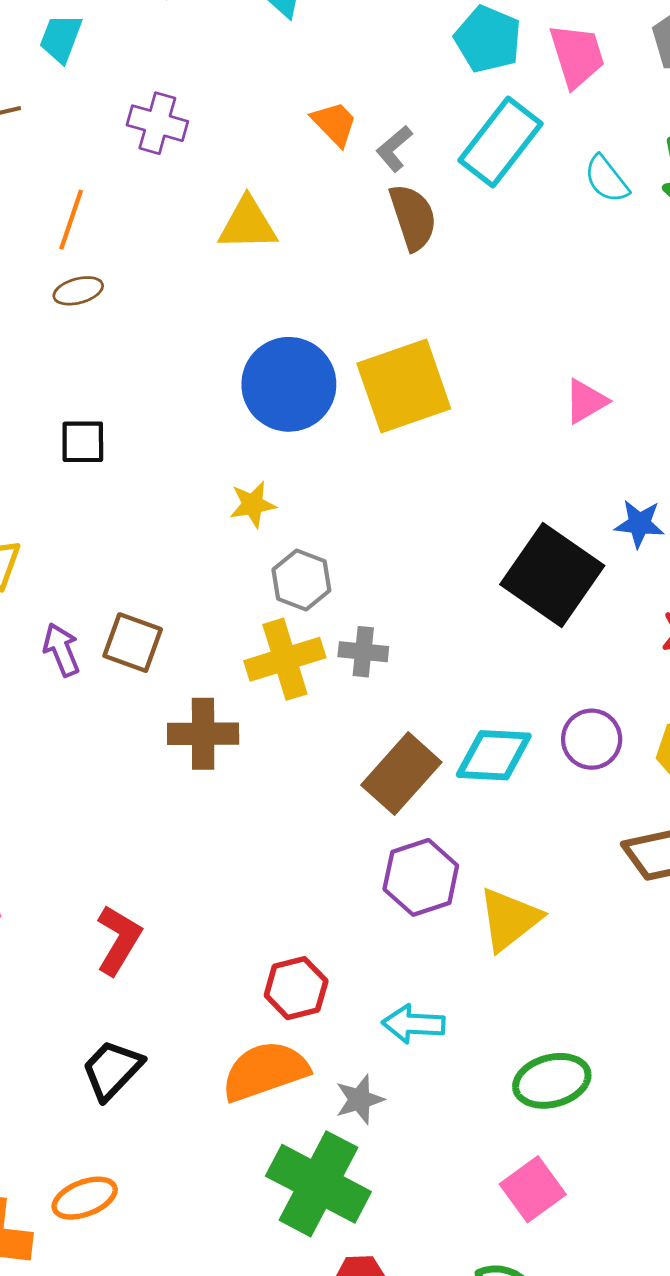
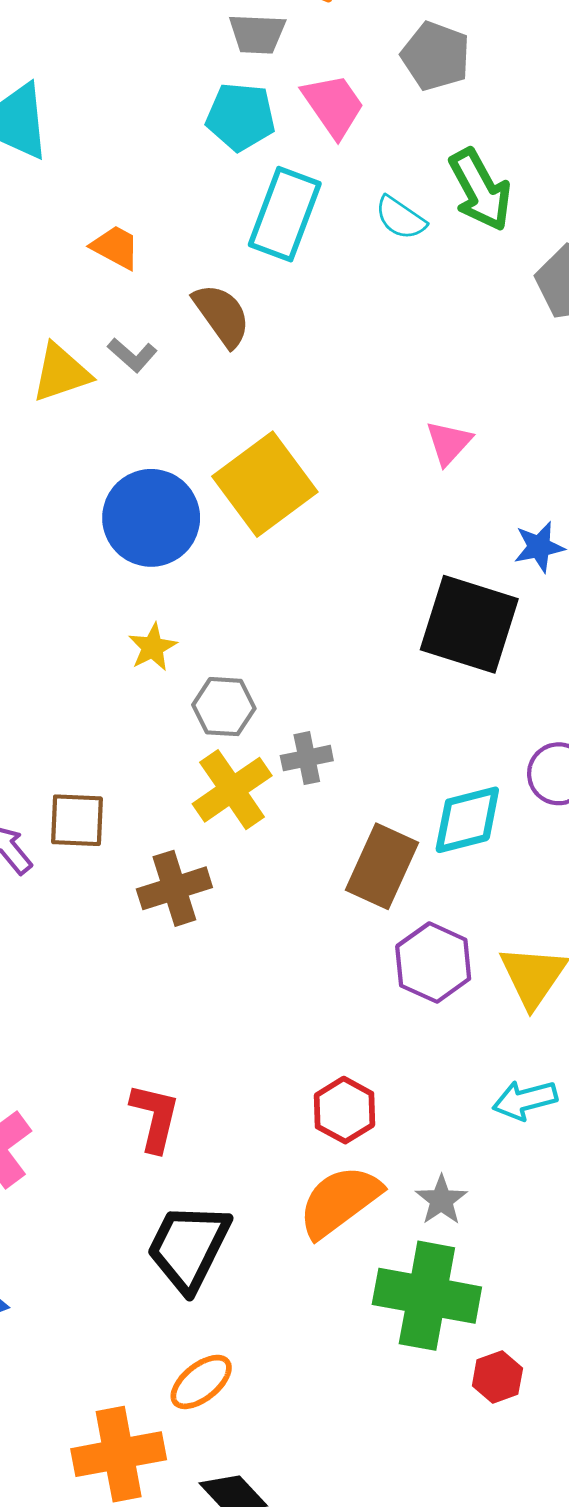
gray L-shape: (394, 149) -> (132, 355), moved, turned -81
cyan arrow: (413, 1024) -> (525, 1100), moved
black trapezoid: (112, 1070) -> (189, 1247), size x1.4

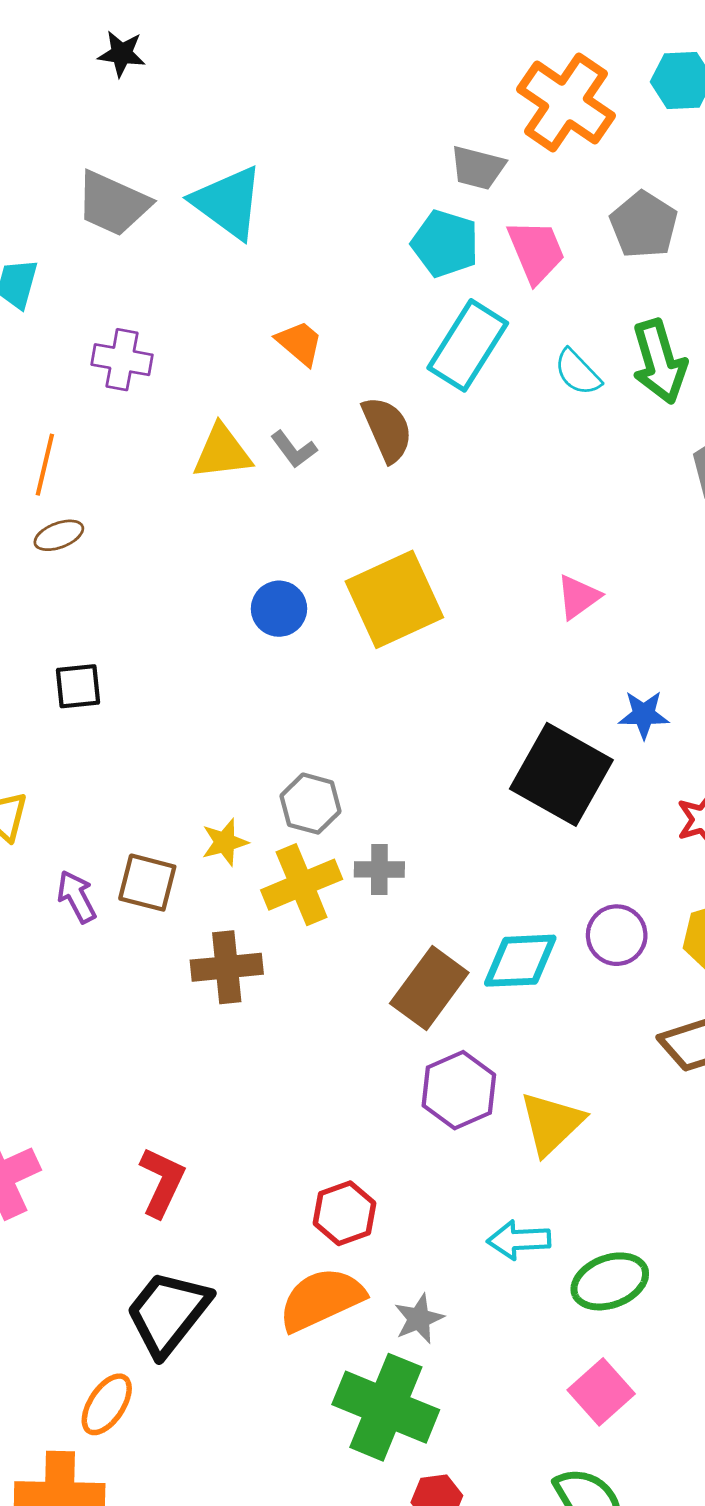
blue circle: (151, 518) -> (279, 609), size x0.6
yellow star: (153, 647) -> (225, 842), moved
orange ellipse: (201, 1382) -> (107, 1404), moved, turned -30

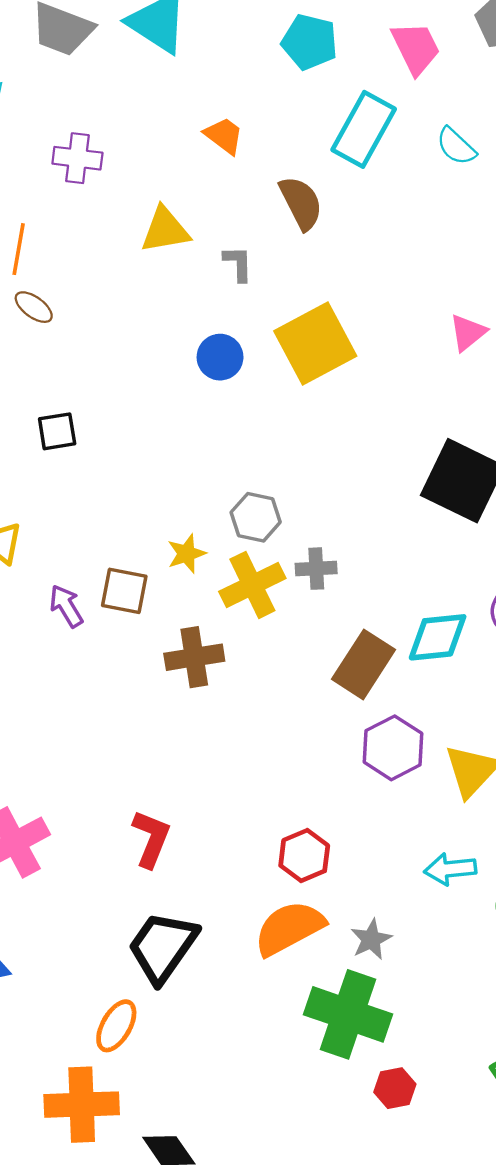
cyan pentagon: (445, 244) -> (310, 42), moved
gray L-shape: (294, 449) -> (238, 264), moved, turned -141
brown ellipse: (59, 535) -> (34, 307), turned 60

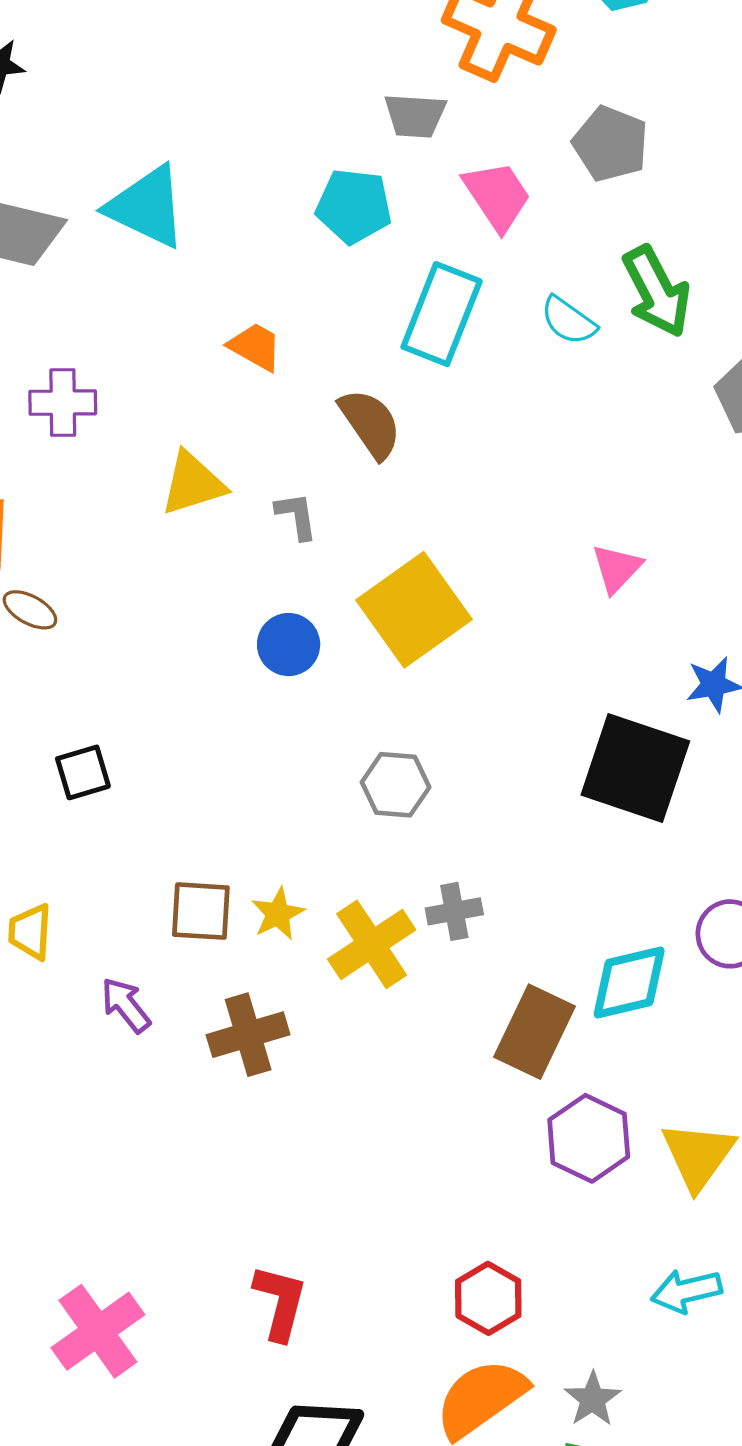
gray hexagon: (256, 517) -> (396, 785), moved
brown square: (124, 591) -> (201, 911), moved
brown cross: (194, 657) -> (248, 1035), moved

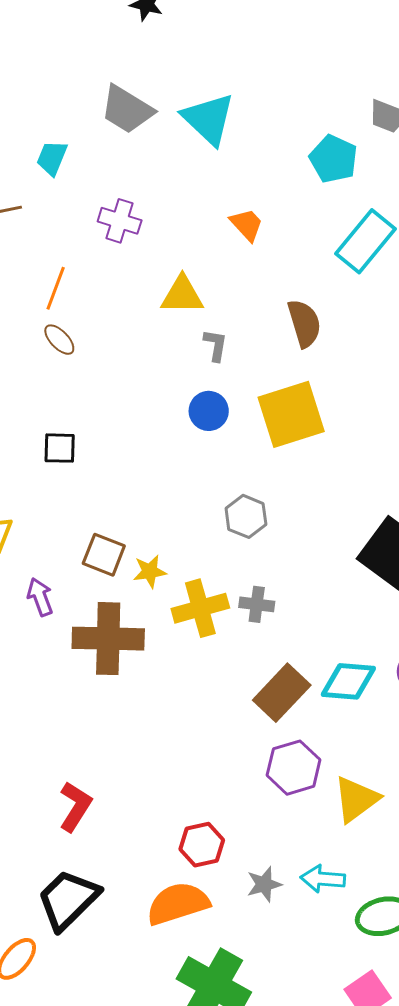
brown semicircle: (370, 424) -> (304, 323), moved
gray L-shape: (296, 516) -> (216, 345), moved
brown cross: (248, 1035) -> (108, 639), size x1.4
gray star: (593, 1399) -> (264, 884), moved

